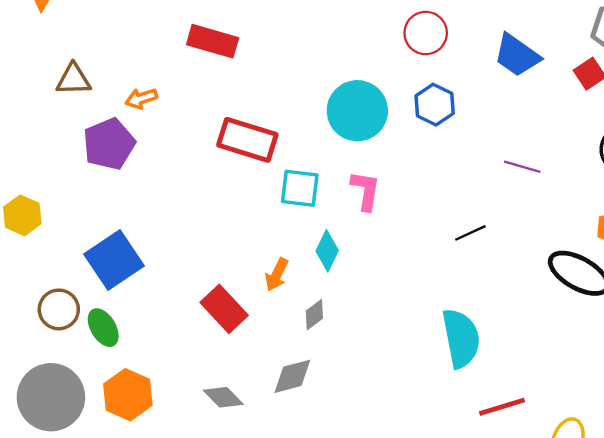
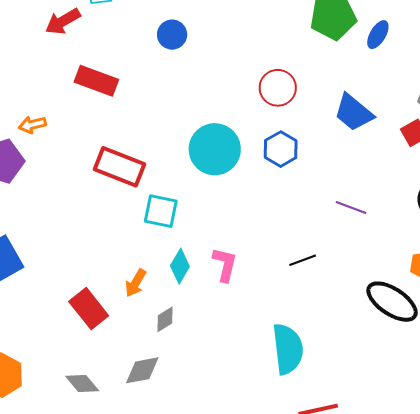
pink L-shape: (366, 191) -> (225, 264), moved

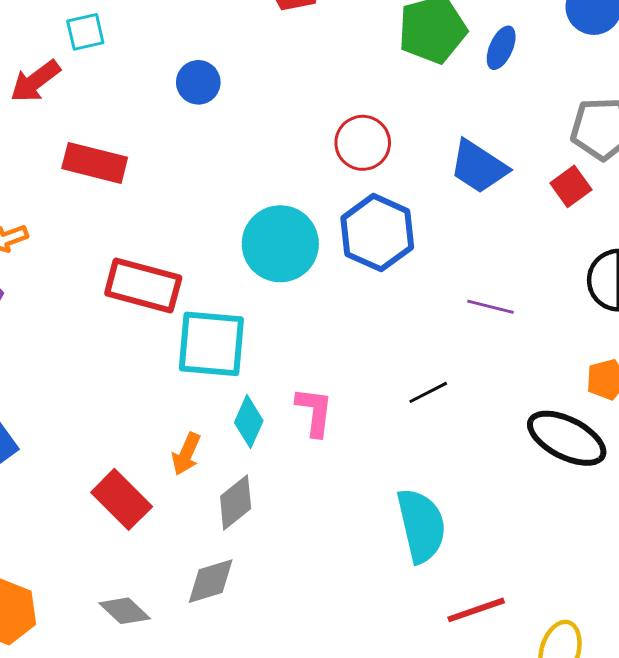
blue hexagon: (281, 149) -> (377, 233), size x1.4
cyan square: (161, 211) -> (211, 344), size x1.4
gray diamond: (165, 319) -> (236, 502), size x1.4

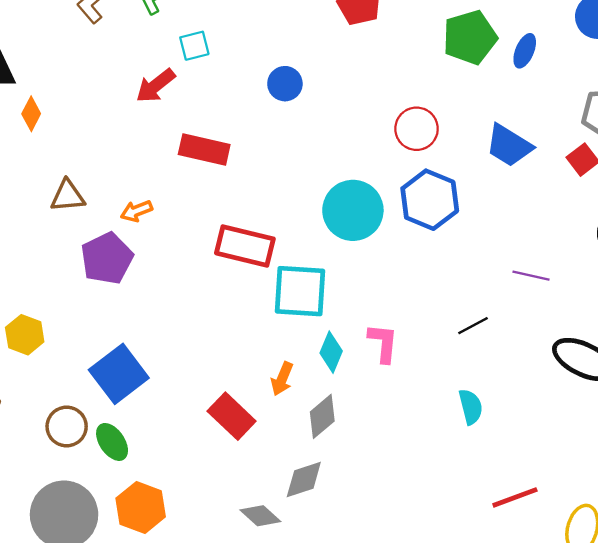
purple line: (491, 307) -> (531, 276), moved
cyan semicircle: (421, 526) -> (471, 407), moved, size x0.6
gray diamond: (125, 611) -> (260, 516), moved

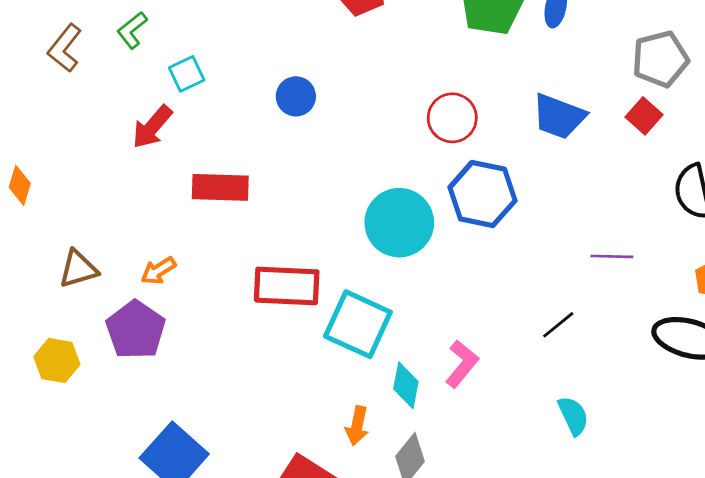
cyan square: (300, 291) -> (358, 324), turned 32
yellow hexagon: (25, 335) -> (57, 360), moved
pink L-shape: (383, 343) -> (462, 364), turned 45

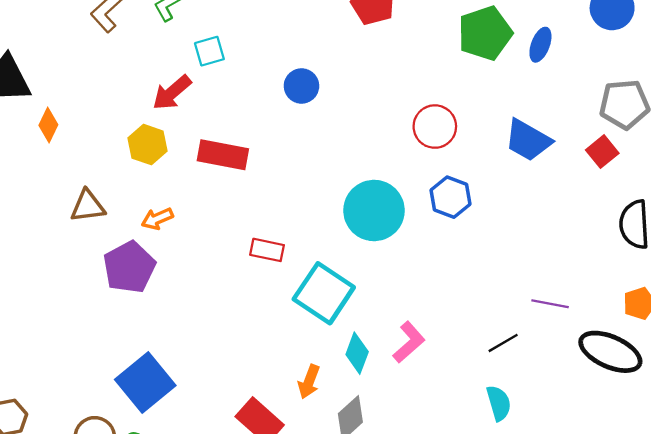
blue hexagon: (482, 194) -> (451, 197), size x0.7
purple line: (612, 256) -> (550, 304), moved
red rectangle: (287, 286) -> (267, 250), size x0.6
black line: (558, 325) -> (503, 343), moved
yellow hexagon: (57, 360) -> (147, 145), moved

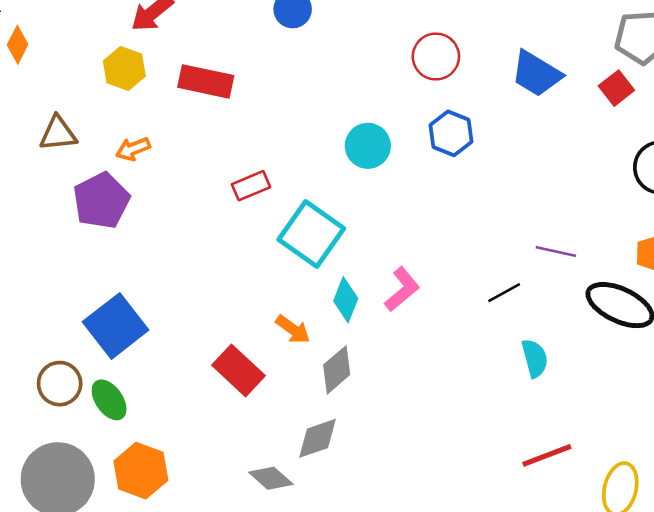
cyan circle: (374, 210) -> (368, 146), size x0.7
red rectangle: (267, 250) -> (251, 186), turned -36
orange arrow: (309, 382) -> (293, 329), turned -76
cyan semicircle: (499, 403) -> (535, 358), moved

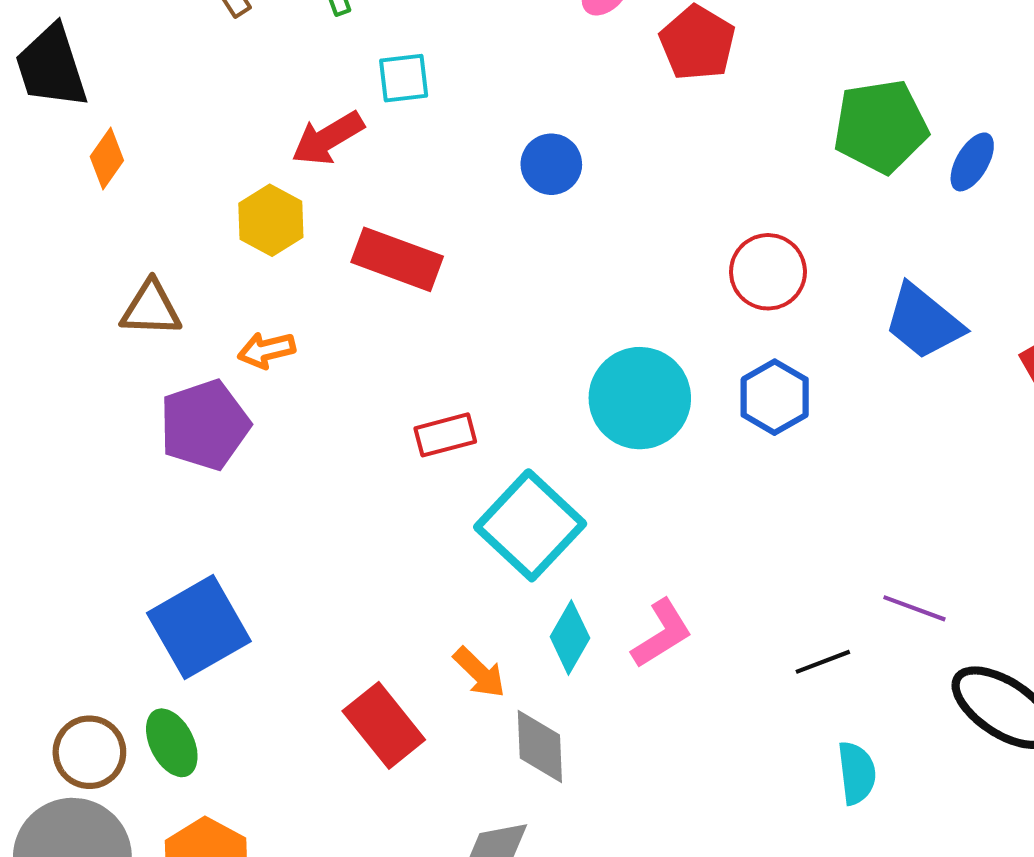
cyan circle: (368, 146) -> (640, 398), size x1.4
gray diamond: (337, 370) -> (540, 746), turned -60
brown circle: (60, 384) -> (89, 752), moved

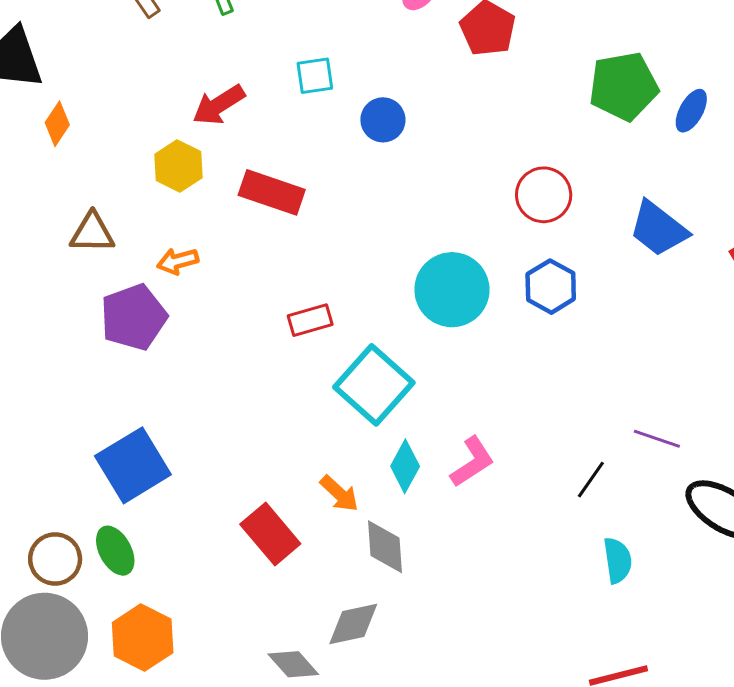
cyan square: (404, 78) -> (315, 76), moved
black line: (823, 662) -> (591, 480), turned -33

